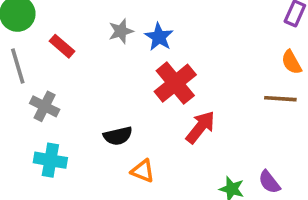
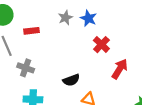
red rectangle: (62, 46) -> (32, 31), turned -40
red cross: (175, 83) -> (101, 45), size x0.7

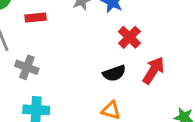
black semicircle: (71, 80) -> (114, 73), moved

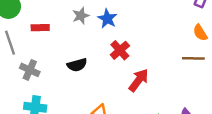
black semicircle: (114, 73) -> (77, 65), moved

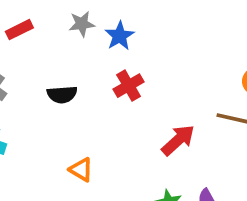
red rectangle: (40, 28) -> (19, 30), turned -36
red arrow: (139, 80) -> (178, 140), moved

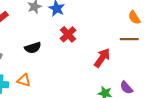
orange triangle: (81, 170) -> (24, 80), moved

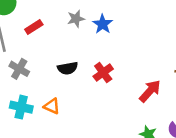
red cross: (68, 34) -> (103, 73), moved

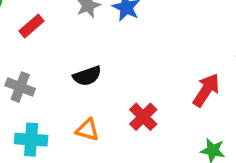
red cross: (103, 73) -> (143, 117), moved
orange triangle: (52, 106) -> (87, 130), moved

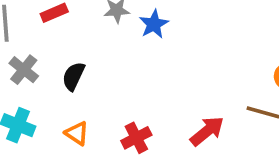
black semicircle: (87, 76) -> (73, 76), moved, turned 116

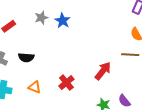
black semicircle: (73, 76) -> (26, 57), turned -98

